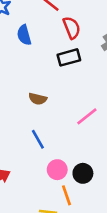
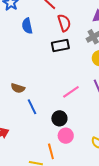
brown semicircle: (38, 99) -> (18, 88), moved
pink circle: (57, 170) -> (66, 136), moved
black circle: (83, 173) -> (59, 118), moved

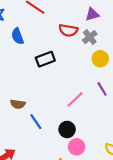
red semicircle: (64, 23) -> (68, 30), moved, turned 126
black rectangle: (60, 46) -> (45, 59), moved

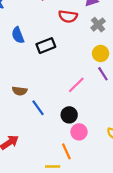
blue semicircle: (18, 36) -> (18, 35), moved
gray cross: (90, 37) -> (98, 25), moved
yellow circle: (100, 59) -> (101, 53), moved

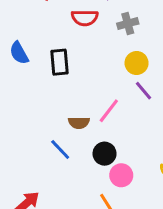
gray cross: (98, 25) -> (128, 24), turned 32
black rectangle: (46, 46) -> (60, 62), turned -66
brown semicircle: (20, 91) -> (79, 123), moved

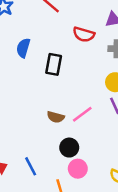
blue semicircle: (19, 53) -> (23, 48), turned 30
blue line: (60, 150) -> (31, 166), moved

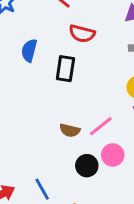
red semicircle: (84, 34) -> (82, 34), moved
pink circle: (78, 169) -> (113, 155), moved

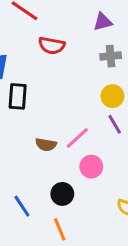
black rectangle: (65, 69) -> (18, 96), moved
black circle: (87, 166) -> (62, 194), moved

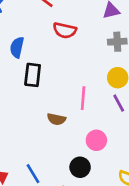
pink line: (77, 138) -> (83, 98), moved, turned -45
black circle: (62, 194) -> (80, 167), moved

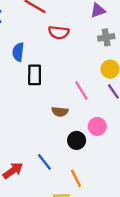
pink line: (83, 98) -> (81, 91), turned -30
black circle: (80, 167) -> (77, 140), moved

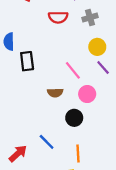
red semicircle: (59, 32) -> (58, 17), moved
pink circle: (97, 126) -> (87, 94), moved
orange line: (76, 178) -> (78, 154), turned 30

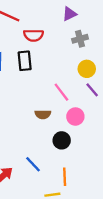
red semicircle: (58, 17) -> (33, 35), moved
black rectangle: (27, 61) -> (25, 61), moved

